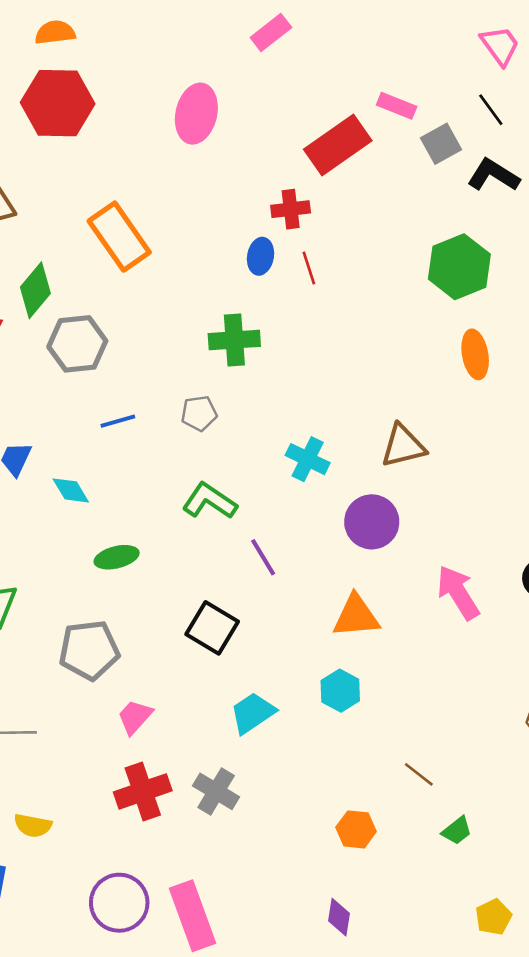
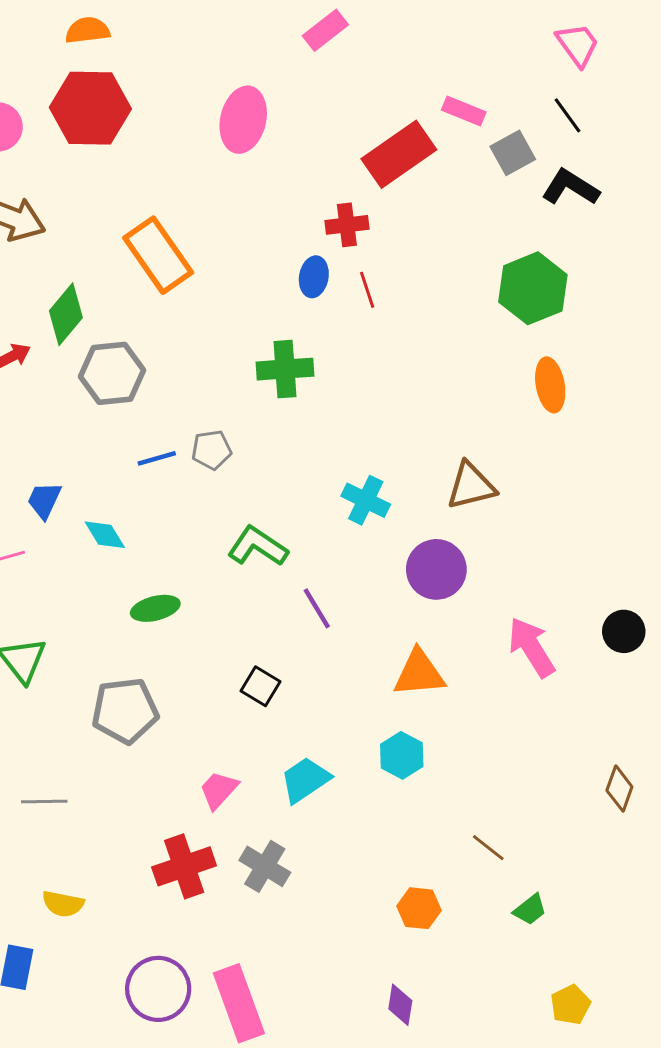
gray pentagon: (199, 413) -> (211, 450), moved
black square: (212, 628) -> (260, 686), size x0.7
pink trapezoid: (135, 717) -> (219, 790), moved

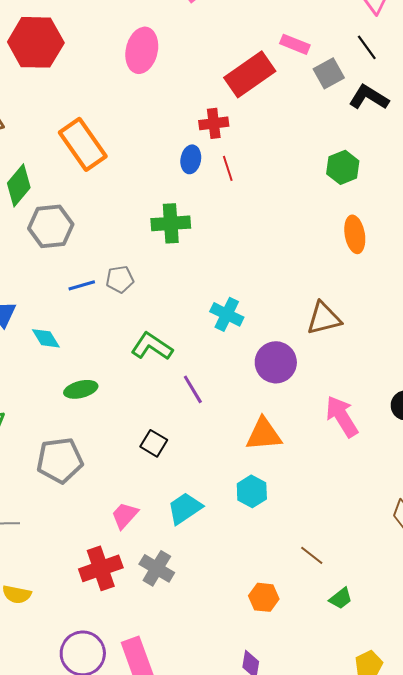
green hexagon: (533, 288) -> (343, 167), size x0.7
brown triangle: (471, 486) -> (324, 318), moved

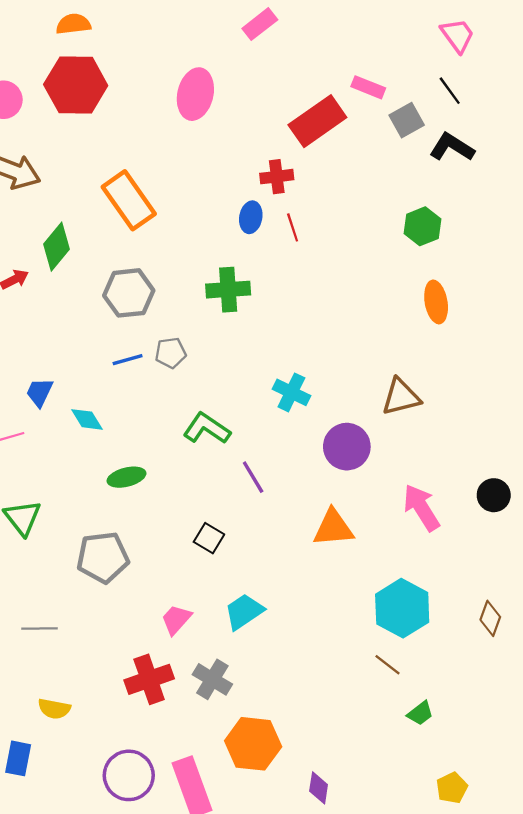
gray hexagon: (51, 226) -> (129, 293), moved
cyan hexagon: (252, 491) -> (402, 608), moved, size x1.6
orange hexagon: (264, 597) -> (253, 744), moved, size x1.6

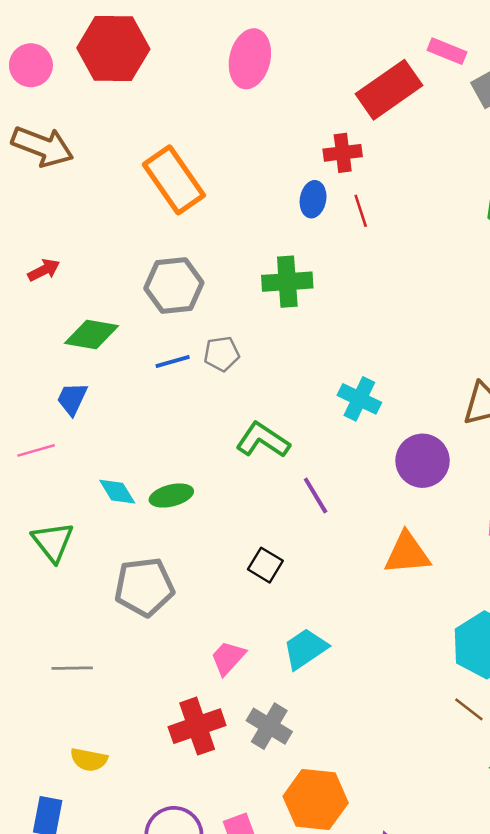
green diamond: (56, 247) -> (91, 334), moved, turned 60
cyan diamond: (87, 419) -> (117, 492), moved

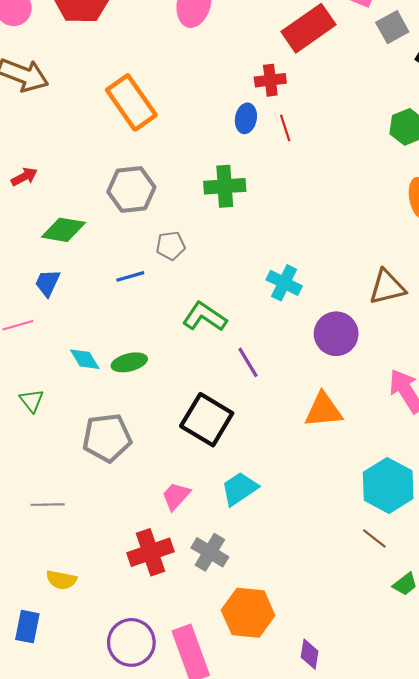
blue line: (173, 362) -> (130, 276), moved
green triangle: (53, 542) -> (32, 401), size x0.7
black square: (265, 565) -> (207, 420), size x1.8

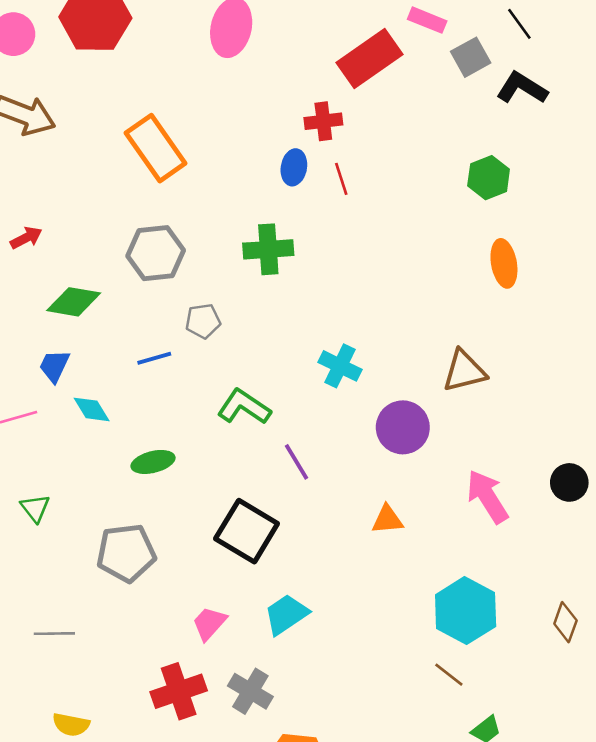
cyan diamond: (85, 359) -> (92, 409), moved
orange triangle: (323, 410) -> (387, 520), size x0.7

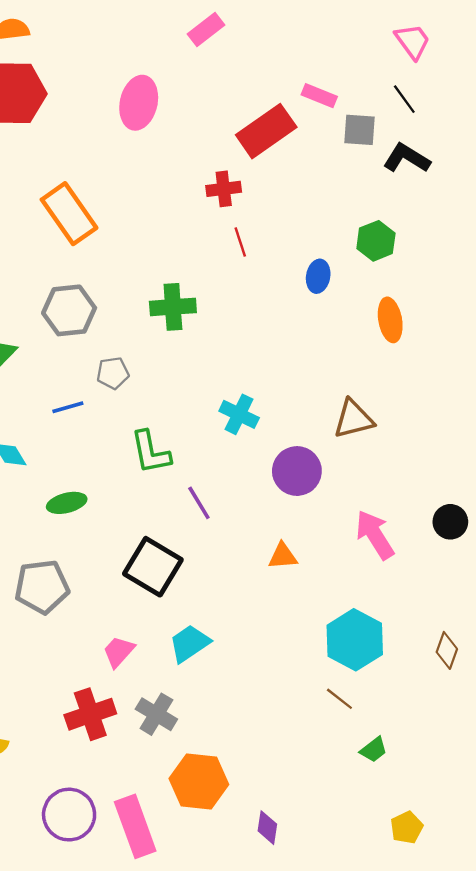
gray square: (471, 57) -> (359, 130), turned 33
blue ellipse: (294, 167) -> (318, 276), moved
green L-shape: (244, 407) -> (151, 452), turned -135

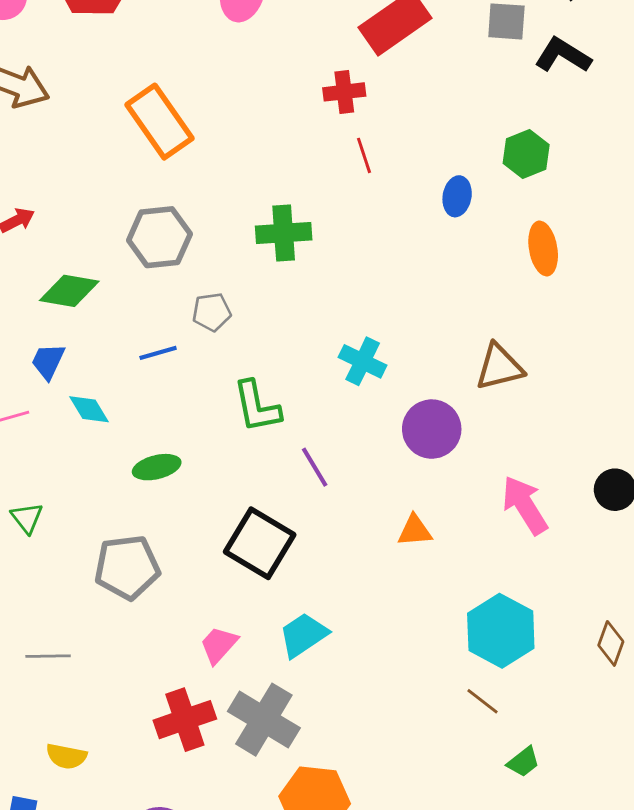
gray cross: (156, 714) -> (264, 720), size x1.4

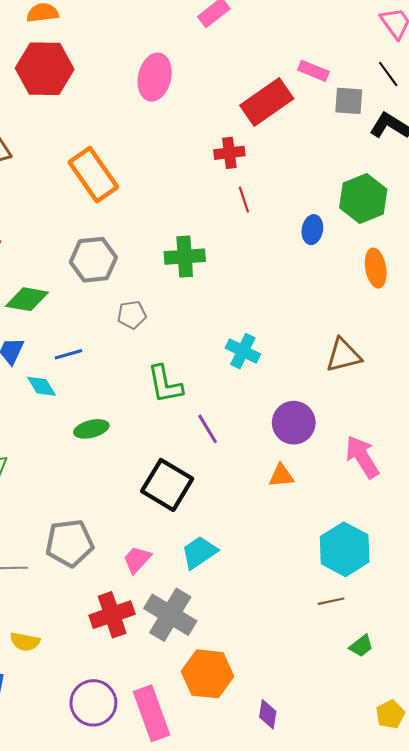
green hexagon: (526, 154) -> (363, 198), size x1.4
blue line: (158, 353) -> (68, 354), moved
purple circle: (432, 429) -> (294, 423), moved
gray pentagon: (127, 567) -> (70, 543), moved
brown line: (482, 701) -> (331, 601), turned -50

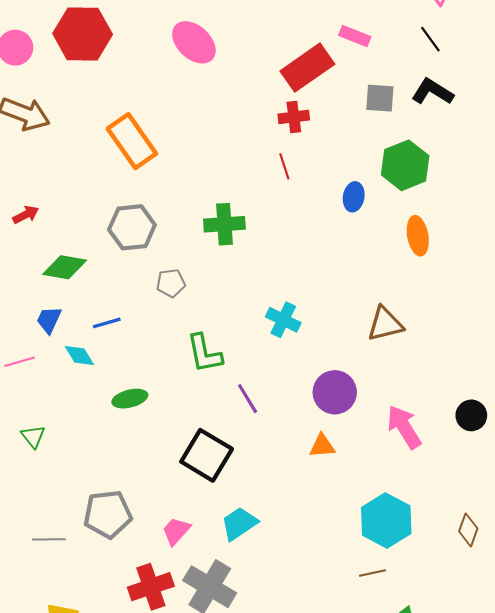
pink ellipse: (155, 77) -> (194, 42), turned -60
gray square: (349, 101) -> (380, 98), moved
red cross: (229, 153) -> (294, 117), moved

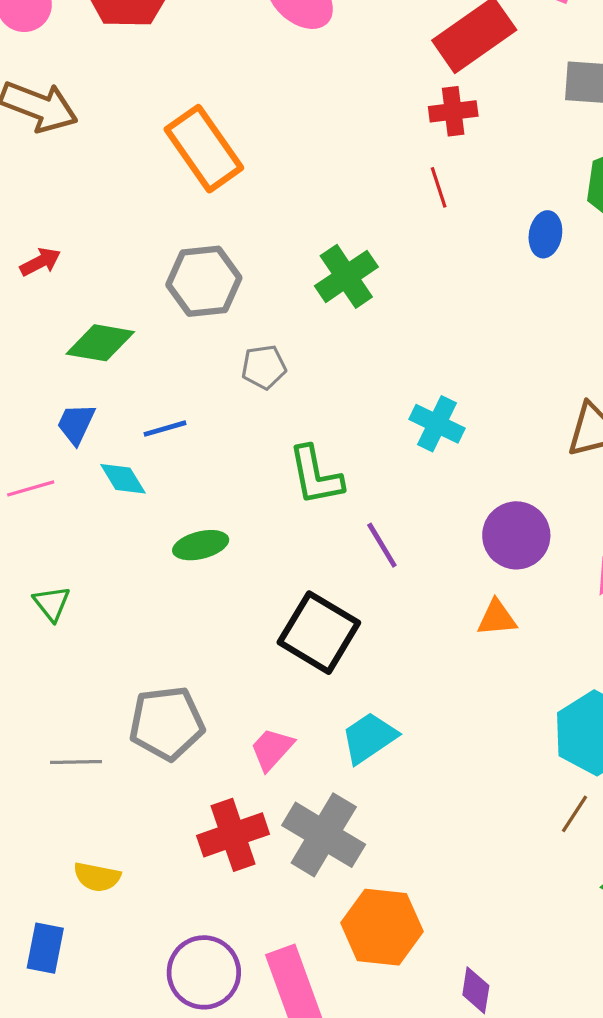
green cross: (224, 224) -> (346, 276), turned -30
brown line: (373, 573) -> (575, 814), turned -45

